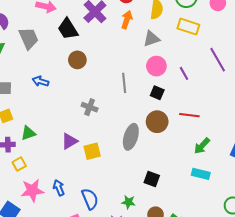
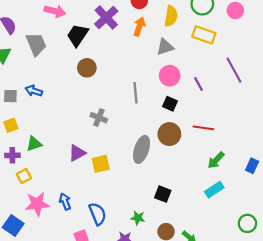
black trapezoid: (68, 29) -> (78, 35), turned 65
blue arrow: (40, 81) -> (34, 91), moved
cyan rectangle: (201, 174) -> (214, 190), turned -48

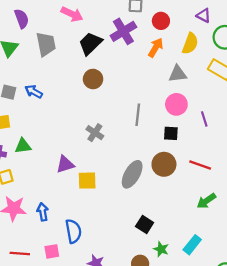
black square: (170, 104) -> (171, 133), turned -32
cyan rectangle: (214, 190) -> (192, 245), moved, turned -30
green star: (138, 218) -> (161, 249), moved

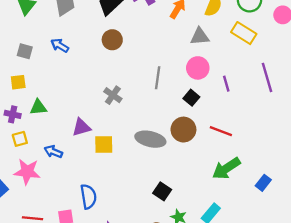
blue arrow: (34, 92) -> (60, 46), moved
black square: (171, 133) -> (191, 98), turned 35
gray ellipse: (132, 174) -> (150, 139), turned 72
green arrow: (206, 201) -> (226, 168), size x1.4
blue arrow: (43, 212) -> (53, 152), moved, turned -60

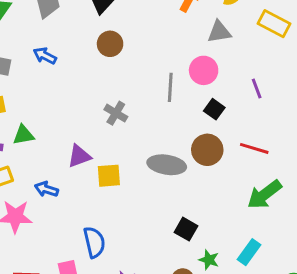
pink circle: (198, 68) -> (204, 70), moved

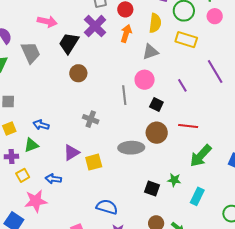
blue arrow: (45, 56) -> (41, 125), moved
blue semicircle: (94, 242) -> (107, 207), moved, turned -50
green star: (209, 260) -> (174, 180), moved

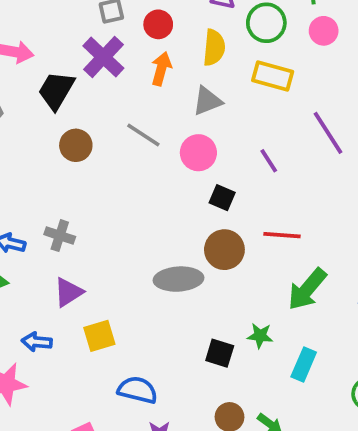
gray line: (124, 95) -> (143, 135), moved, turned -48
gray cross: (91, 119) -> (60, 236), moved
yellow square: (94, 162) -> (99, 336), moved

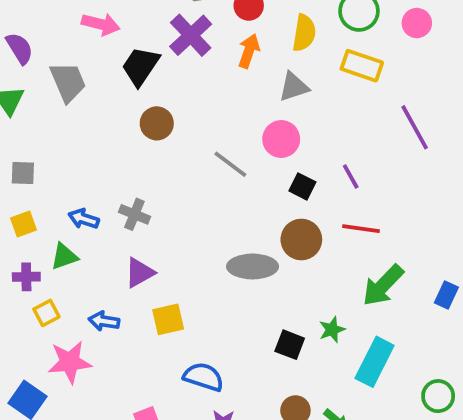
gray line: (143, 135) -> (230, 164), moved
purple line: (269, 161) -> (351, 176), moved
green star: (260, 336) -> (332, 330), turned -30
cyan rectangle: (304, 365) -> (375, 362), size x1.4

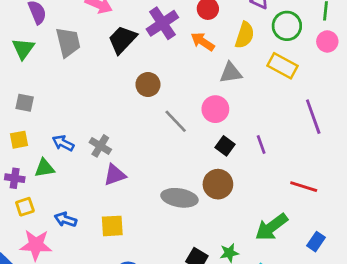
orange arrow: (249, 51) -> (203, 42), turned -85
brown circle: (157, 123) -> (148, 85), moved
red line: (361, 229) -> (304, 187), moved
purple triangle: (140, 273) -> (115, 175), moved

